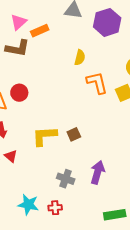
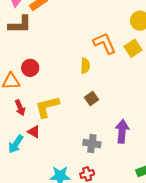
yellow semicircle: (80, 58) -> (85, 66), moved
yellow L-shape: (44, 136) -> (47, 107), moved

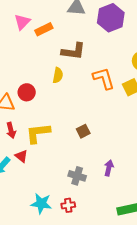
brown L-shape: (20, 24) -> (73, 51), moved
yellow semicircle: (85, 66) -> (58, 75), moved
purple arrow: (122, 131) -> (109, 168), size x0.7

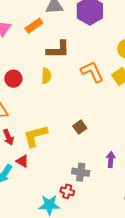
orange rectangle: (44, 29) -> (34, 26), moved
red circle: (27, 92) -> (13, 79), moved
red cross: (68, 205) -> (67, 191), moved, turned 32

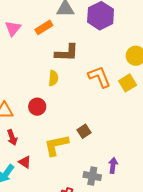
red circle: (13, 79) -> (37, 107), moved
yellow L-shape: (35, 136) -> (56, 145), moved
gray cross: (81, 172) -> (92, 176), moved

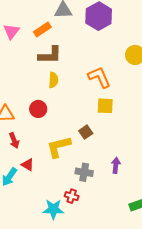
brown L-shape: (67, 53) -> (50, 55), moved
yellow square: (128, 83) -> (105, 106), moved, turned 36
gray cross: (92, 176) -> (84, 172), moved

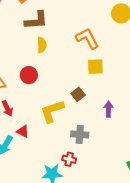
purple arrow: (116, 165) -> (108, 109), moved

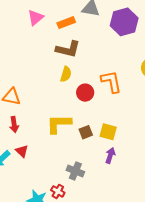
yellow square: (95, 67) -> (108, 132), moved
red circle: (29, 75) -> (85, 93), moved
yellow L-shape: (52, 111) -> (59, 124), moved

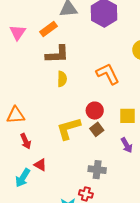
red circle: (85, 93) -> (95, 111), moved
yellow square: (108, 132) -> (127, 116), moved
purple arrow: (110, 155) -> (127, 145), turned 147

